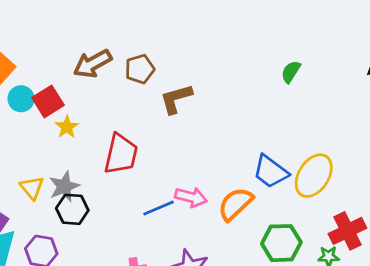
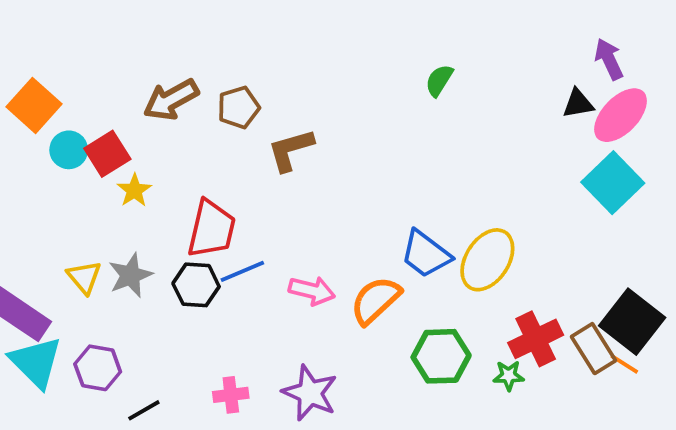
green semicircle: (291, 72) -> (439, 80), moved
blue line: (159, 208) -> (242, 271), moved
black hexagon: (72, 209) -> (196, 285), moved

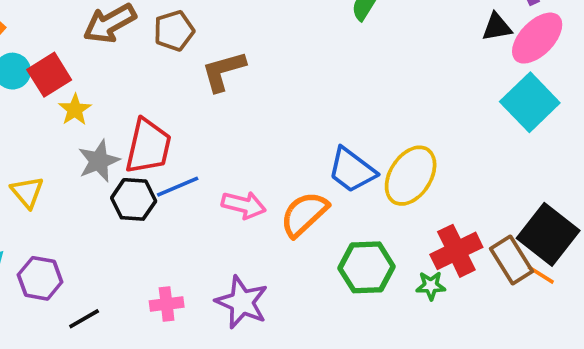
gray star: (130, 275) -> (99, 161), moved

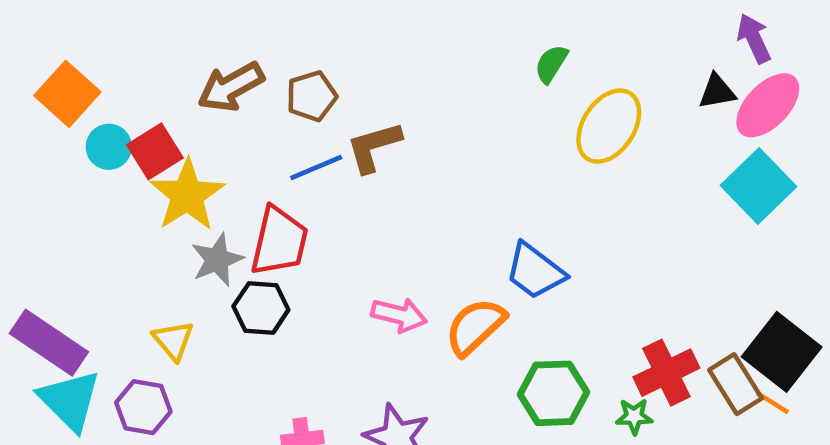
yellow star: (75, 110) -> (187, 195), size x1.8
yellow ellipse: (411, 176) -> (609, 126), moved
blue line: (178, 187) -> (316, 168), moved
yellow triangle: (27, 192) -> (173, 340), moved

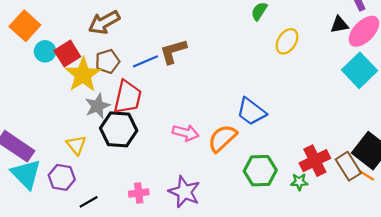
brown pentagon: (312, 96) -> (107, 61), moved
yellow ellipse: (609, 126) -> (287, 41), size x0.7
black hexagon: (261, 308) -> (119, 129), size x1.4

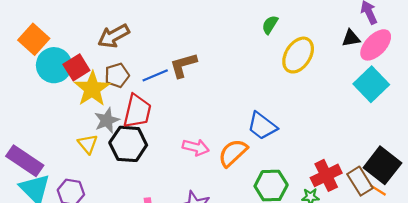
yellow ellipse: (287, 41) -> (298, 55), size x1.4
cyan circle: (45, 51) -> (54, 65), size x1.6
yellow triangle: (76, 145) -> (88, 144), moved

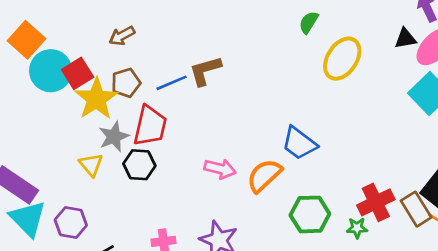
brown arrow: (114, 36) -> (122, 36), size x0.7
black hexagon: (128, 144) -> (139, 165), size x0.7

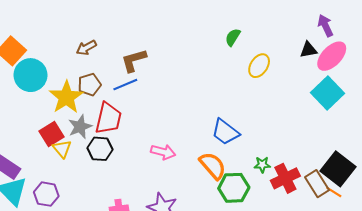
yellow ellipse: (342, 59) -> (259, 66), size x0.7
brown L-shape: (205, 71) -> (134, 60), moved
red square: (78, 73) -> (52, 134), moved
orange semicircle: (264, 175) -> (213, 166), moved, turned 92
green star: (357, 228) -> (262, 165), moved

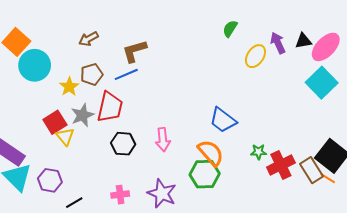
purple arrow: (325, 26) -> (278, 43), moved
yellow star: (66, 97) -> (69, 87), size x0.6
black hexagon: (100, 149) -> (123, 144), moved
pink arrow: (163, 152) -> (163, 140), turned 70
green hexagon: (234, 188) -> (205, 174), moved

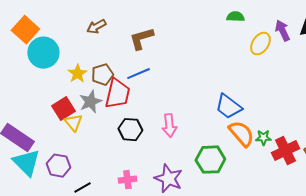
green semicircle: (230, 29) -> (235, 17), turned 60
brown pentagon: (92, 74) -> (102, 75), moved
blue line: (126, 74) -> (138, 74), moved
orange semicircle: (211, 153) -> (241, 134), moved

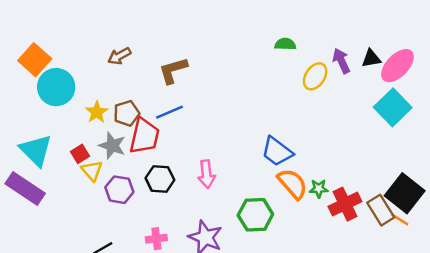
gray star: (90, 102) -> (112, 146), turned -30
red square: (63, 109) -> (80, 154), size x0.7
cyan triangle: (26, 163) -> (36, 150), moved
purple hexagon: (58, 166) -> (119, 190), moved

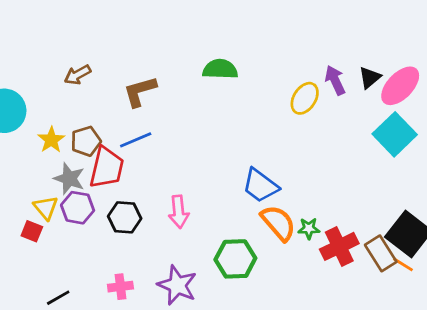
green semicircle: (285, 44) -> (220, 69), moved, size x1.4
black triangle: (371, 58) -> (370, 78), turned -30
red square: (80, 154) -> (32, 231), moved, turned -36
purple hexagon: (119, 190) -> (78, 208), moved

